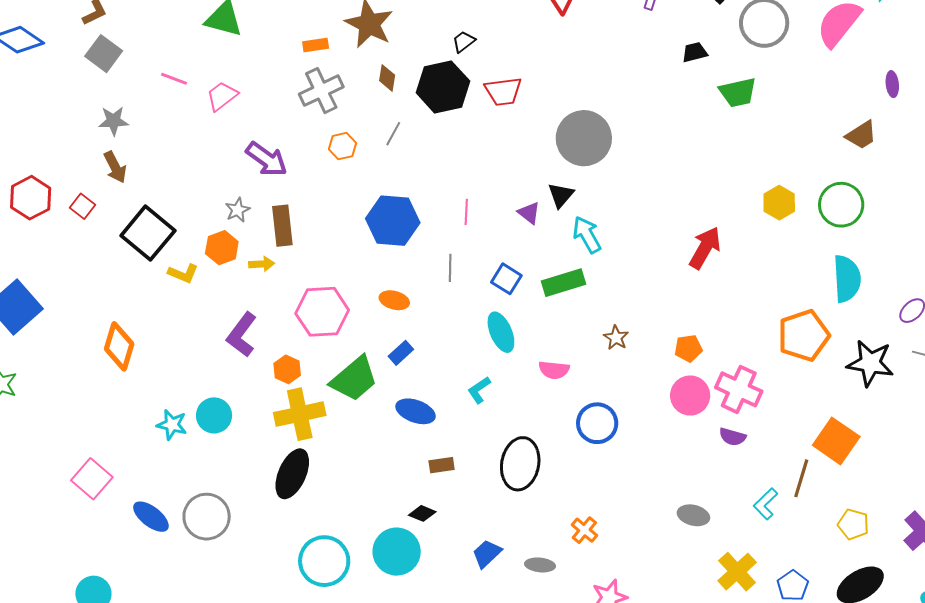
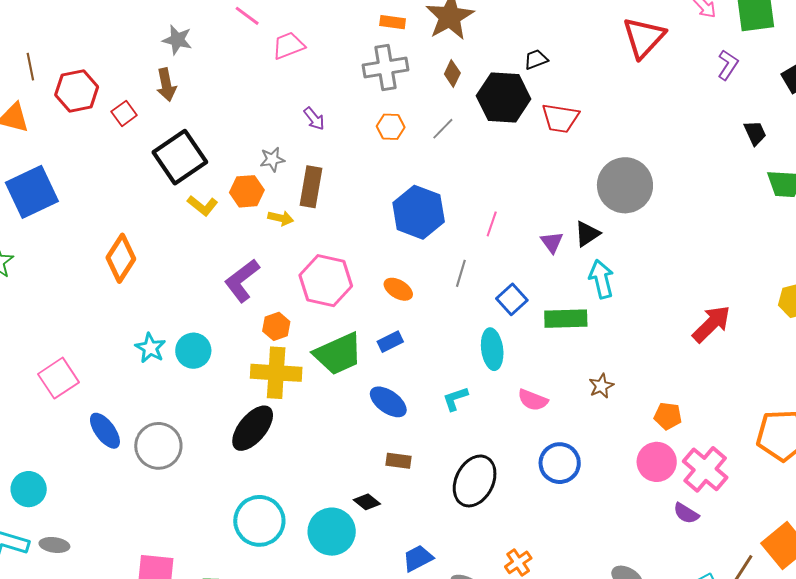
black trapezoid: (695, 52) -> (755, 133), turned 64
purple arrow: (267, 159) -> (314, 119), size x0.6

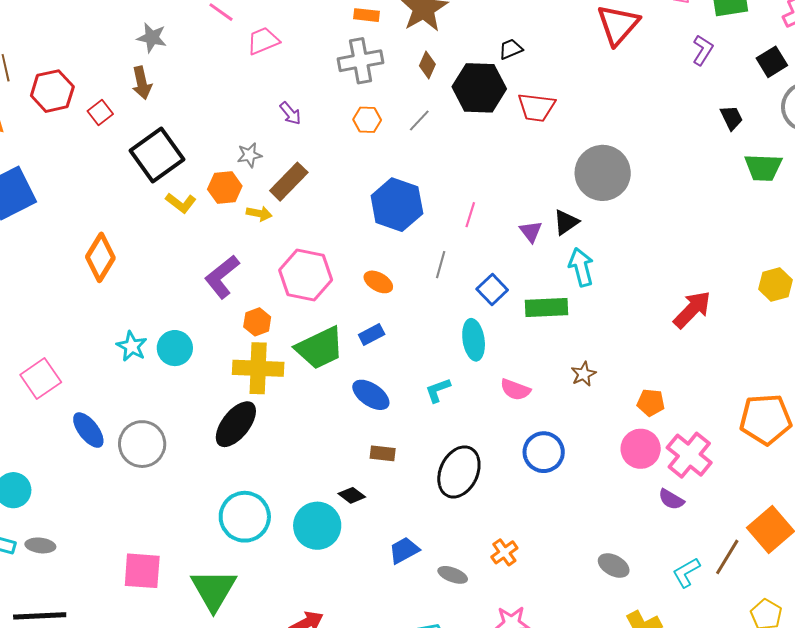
brown rectangle: (311, 187) -> (289, 182), turned 36

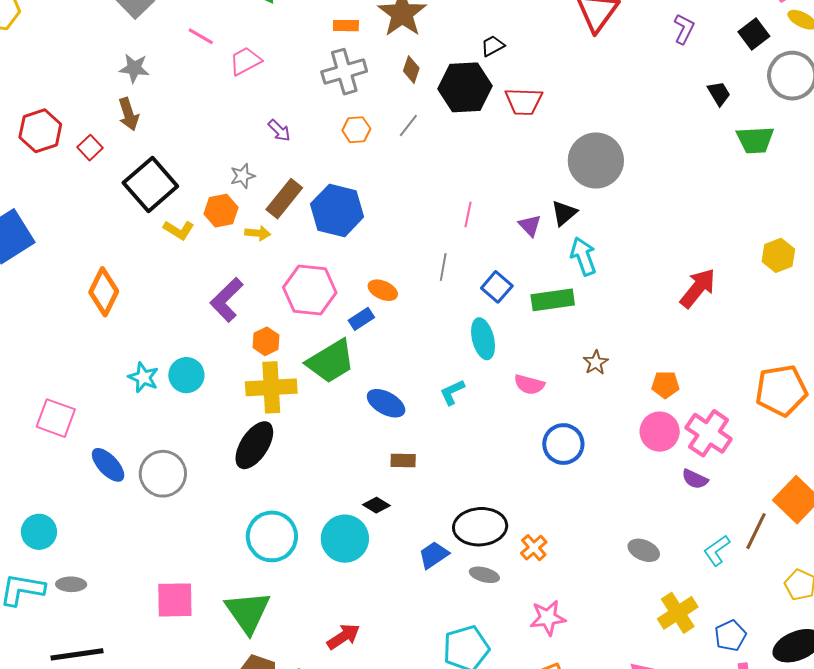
blue hexagon: (397, 205) -> (337, 210), moved
blue rectangle: (372, 335) -> (361, 319), moved
pink square: (41, 378) -> (56, 418), turned -30
black ellipse: (459, 472) -> (480, 527), moved, turned 66

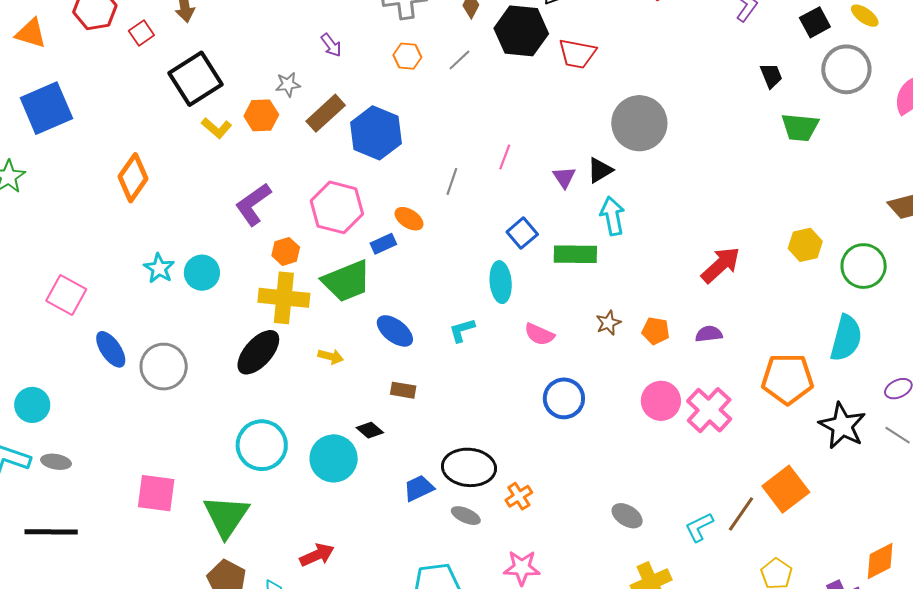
yellow arrow: (258, 233) -> (331, 357), moved
gray line: (443, 267) -> (452, 181), moved
orange pentagon: (665, 385) -> (656, 331), moved
purple semicircle: (695, 479) -> (709, 334), moved, turned 140

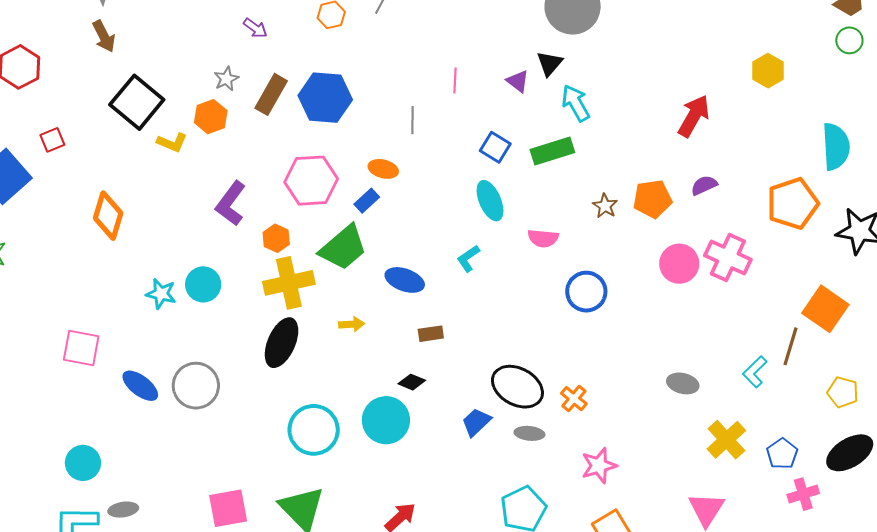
red square: (141, 33) -> (52, 140), moved, turned 30
green circle: (864, 266) -> (849, 40), moved, size x0.6
orange pentagon: (656, 331) -> (652, 199), size x1.4
black ellipse: (469, 467) -> (517, 387), turned 42

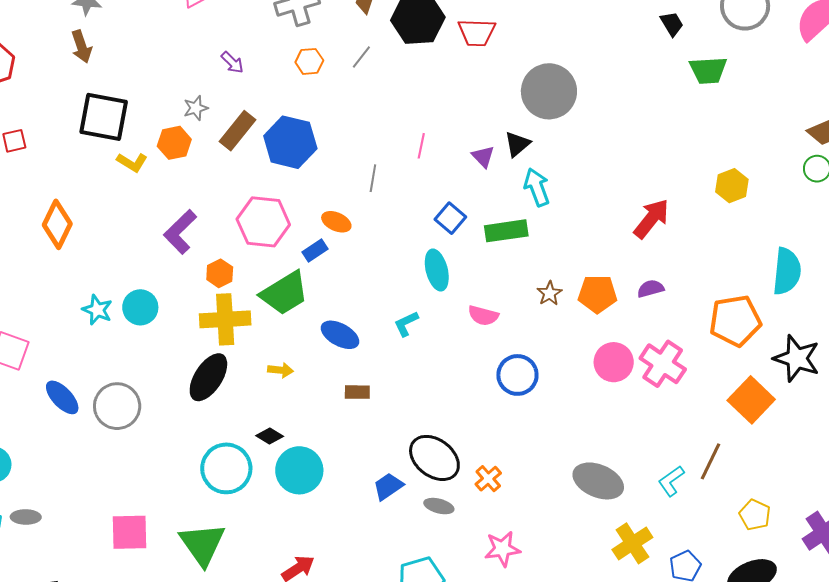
black square: (137, 102) -> (104, 117), turned -38
orange square: (825, 309) -> (751, 400), moved
black diamond: (412, 382) -> (270, 436), moved
gray ellipse: (683, 383) -> (598, 481), size x1.6

